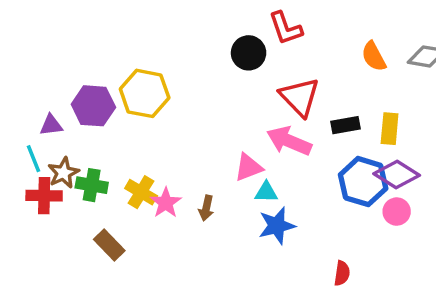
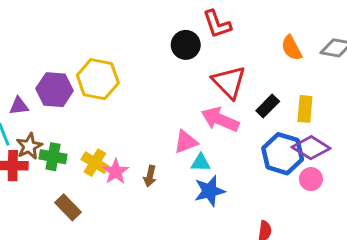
black rectangle: (346, 125) -> (268, 106), turned -35

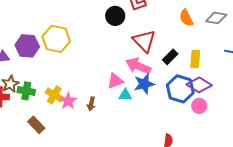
blue star: (210, 191) -> (144, 84), moved

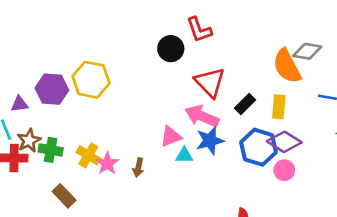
orange semicircle: (186, 18) -> (287, 66), moved, size x1.5

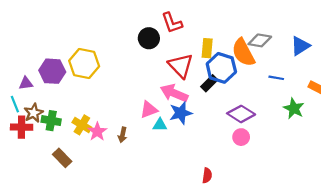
yellow rectangle: (279, 107) -> (207, 48), moved
blue hexagon: (259, 147) -> (221, 68), moved

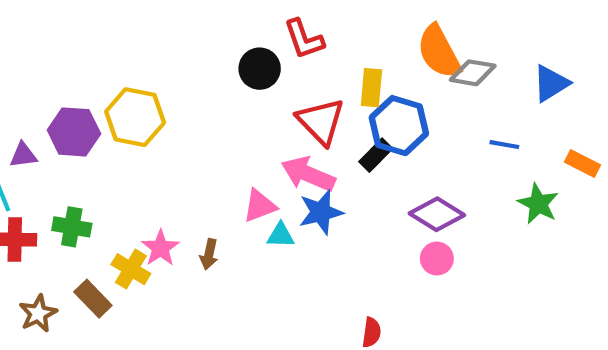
orange semicircle: (243, 53) -> (439, 52), moved
brown star: (34, 113) -> (38, 313), moved
yellow cross: (82, 125) -> (131, 269), moved

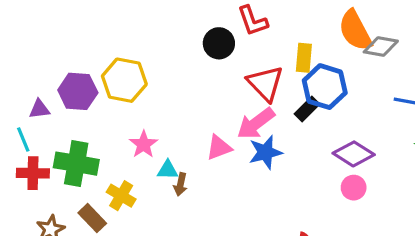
pink arrow: (308, 174) -> (256, 123), turned -60
green cross: (72, 227) -> (76, 164), size x1.5
cyan triangle: (281, 235) -> (168, 170), moved
pink star: (160, 248) -> (144, 144), moved

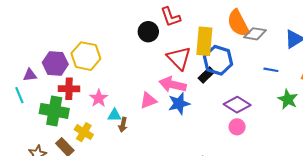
yellow rectangle: (304, 58) -> (204, 41), size x1.5
pink arrow: (256, 123) -> (173, 85), turned 50
red cross: (33, 173) -> (69, 89), moved

